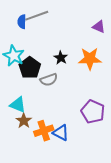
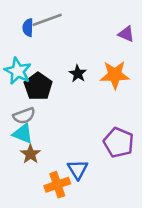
gray semicircle: (49, 80) -> (24, 116), moved
orange cross: (44, 131) -> (57, 185), moved
blue triangle: (61, 133) -> (78, 169), turned 30

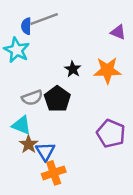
cyan star: (18, 71) -> (17, 50), moved
black pentagon: (38, 86) -> (57, 99), moved
gray semicircle: (24, 116) -> (32, 98), moved
blue triangle: (78, 169) -> (45, 151), moved

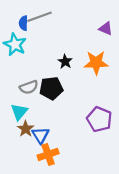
black pentagon: (57, 99) -> (51, 88), turned 30
cyan triangle: (21, 125) -> (19, 112), turned 48

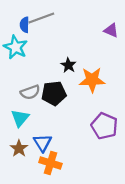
orange star: (96, 63) -> (92, 80), moved
brown star: (26, 129) -> (19, 148), moved
orange cross: (48, 154) -> (50, 163), turned 36

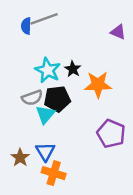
cyan star: (16, 47) -> (48, 70), moved
cyan triangle: (20, 118) -> (45, 114), moved

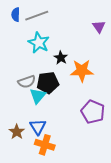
blue semicircle: (26, 26) -> (16, 15), moved
purple triangle: (118, 32) -> (99, 27), turned 32
cyan star: (48, 70) -> (39, 43), moved

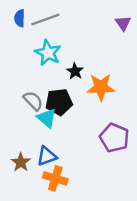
purple triangle: (99, 27) -> (123, 23), moved
gray semicircle: (27, 82) -> (33, 101), turned -114
cyan triangle: (38, 96) -> (47, 118), turned -30
blue triangle: (38, 127) -> (47, 156), turned 42

